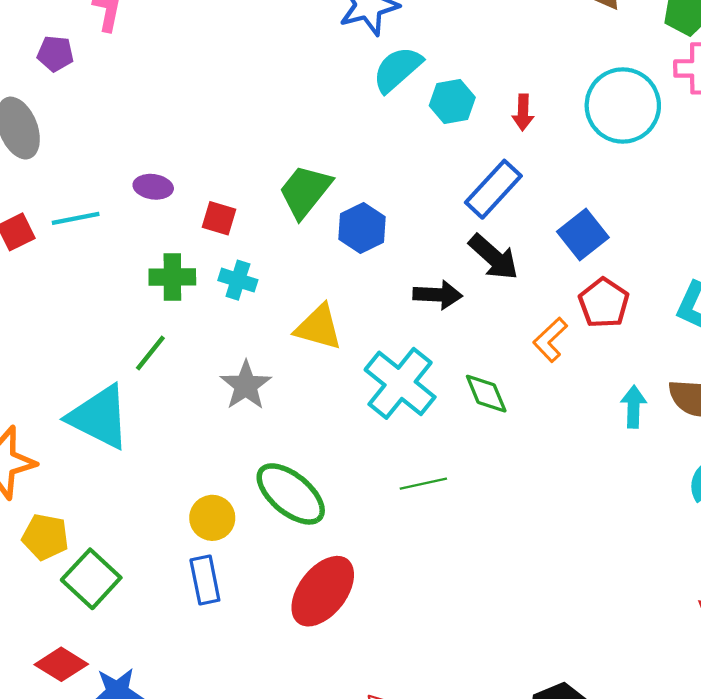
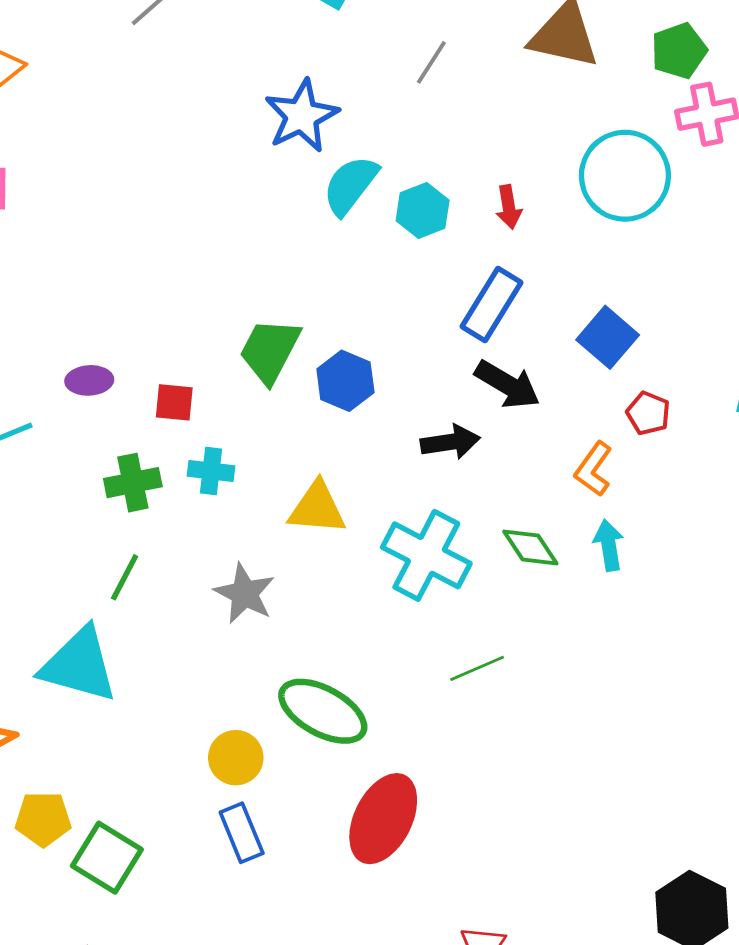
red pentagon: (604, 303) -> (648, 413), size x0.7
cyan arrow: (634, 407) -> (609, 545), moved

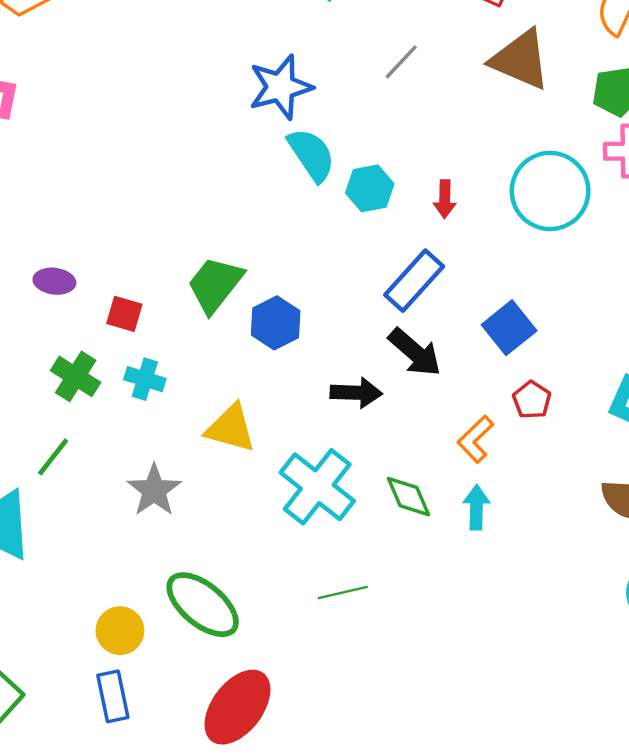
cyan semicircle: (350, 185) -> (311, 155), turned 98
green cross: (133, 483) -> (76, 376), turned 33

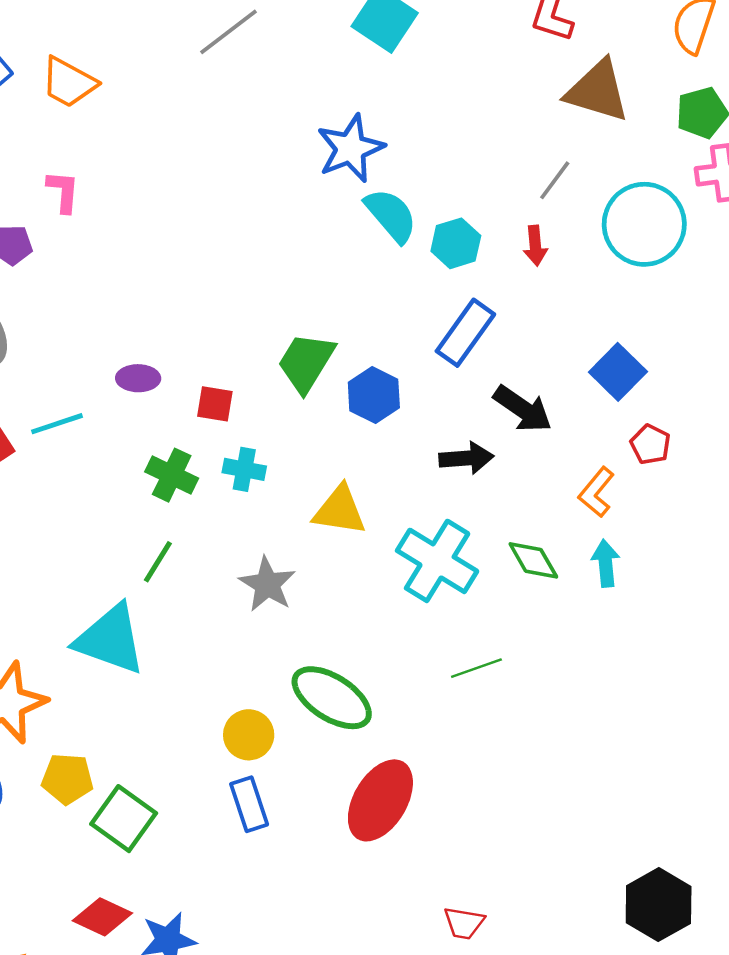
gray line: (401, 62) -> (555, 180), moved
blue rectangle: (414, 281) -> (465, 333), moved

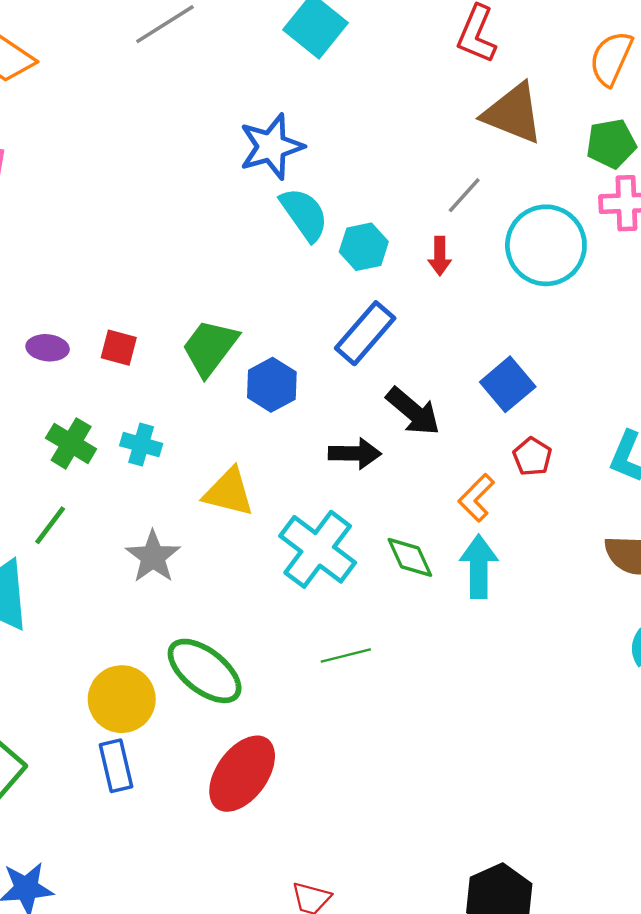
red square: (215, 404) -> (119, 348), moved
cyan arrow: (606, 563) -> (479, 567), size x1.4
yellow circle: (249, 735) -> (122, 699), size x1.4

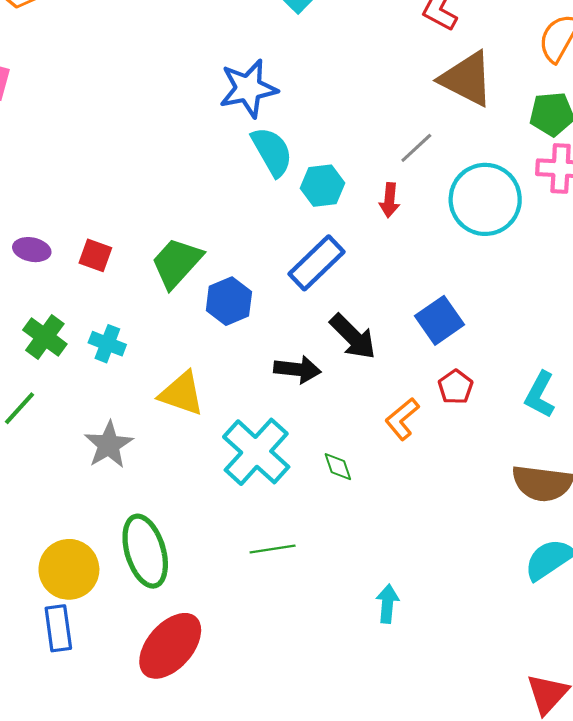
green diamond: (410, 557) -> (338, 467), size x0.7
cyan arrow: (479, 567) -> (387, 604), moved, size x0.7
green ellipse: (205, 671) -> (145, 551), turned 30

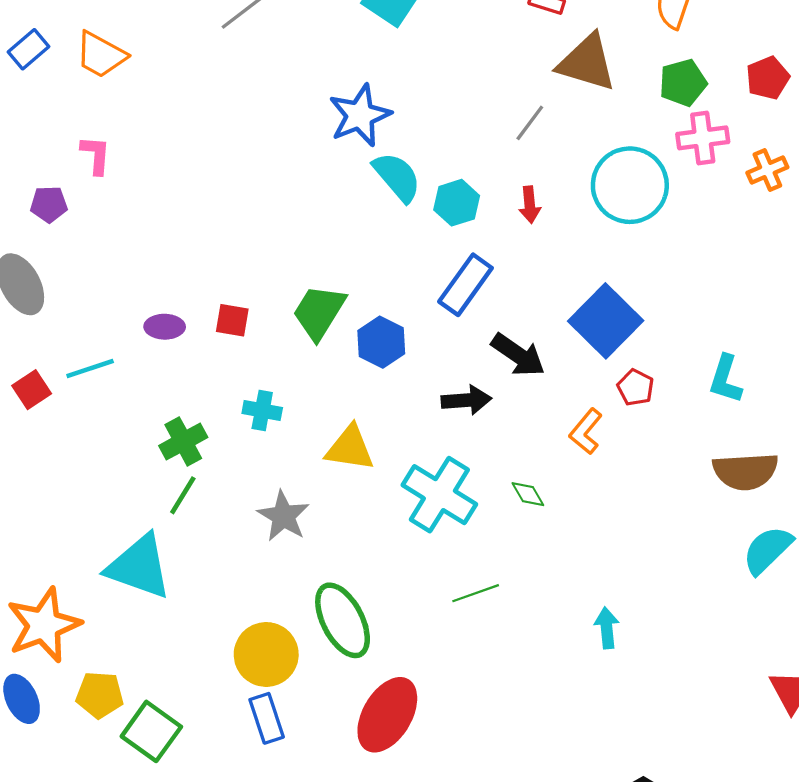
gray line: (416, 148) -> (530, 123), moved
blue square: (439, 320) -> (606, 321), size x1.4
green cross: (45, 337) -> (183, 441), moved, turned 36

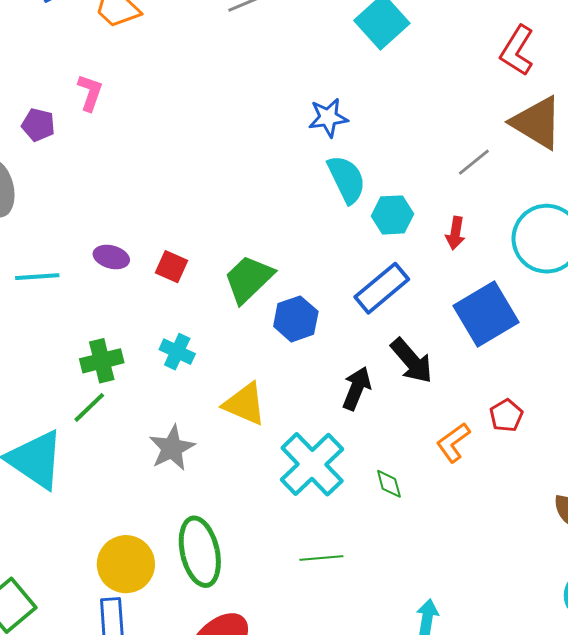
blue star: (360, 115) -> (328, 118), size x0.7
blue square: (606, 321) -> (486, 314), moved
black arrow: (466, 400) -> (357, 388), turned -78

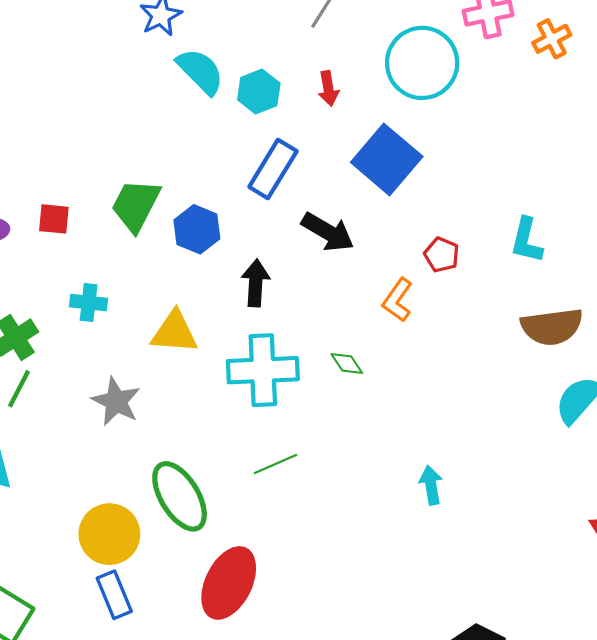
black arrow: (357, 388) -> (256, 283), moved
cyan cross: (312, 464) -> (263, 370), turned -30
green line: (321, 558) -> (275, 464), moved

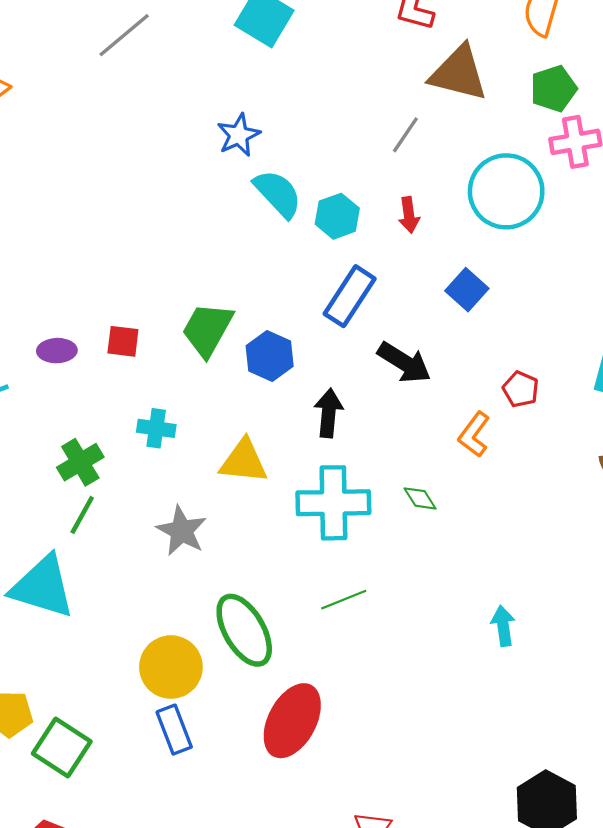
blue square: (387, 159) -> (467, 290), size x0.6

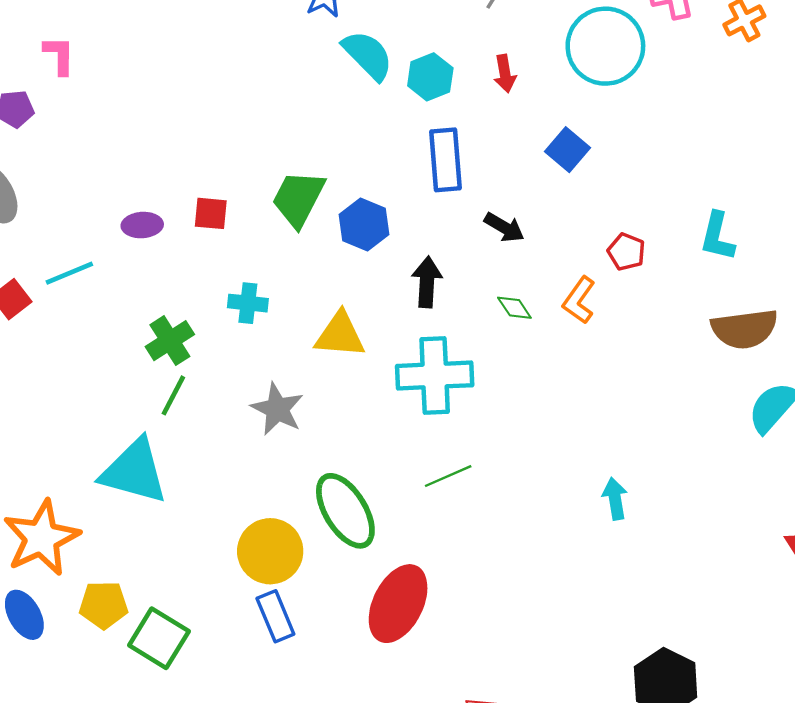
blue rectangle: (350, 296) -> (446, 160), turned -36
black arrow: (404, 363) -> (504, 227), size x0.7
green diamond: (420, 498) -> (514, 308), moved

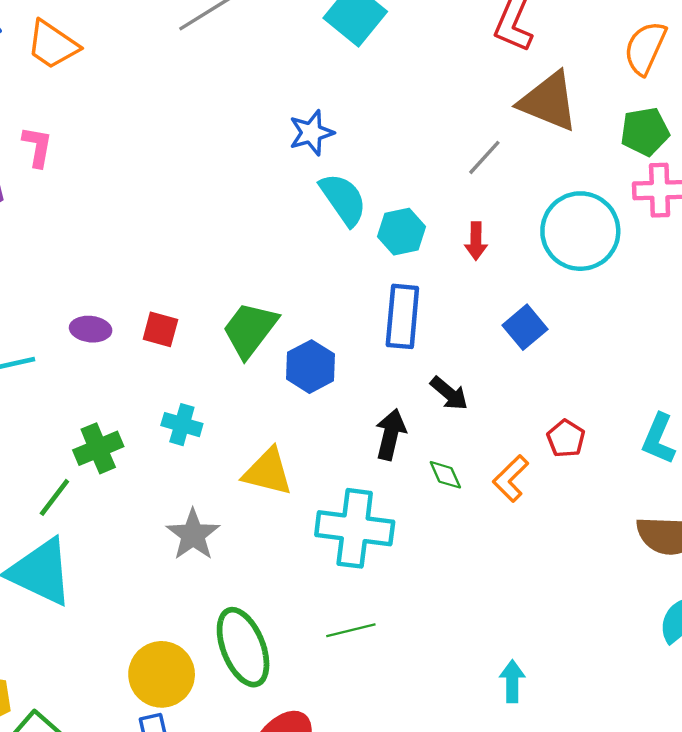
black arrow: (427, 282) -> (391, 434), moved
green line: (173, 395) -> (54, 497), moved

